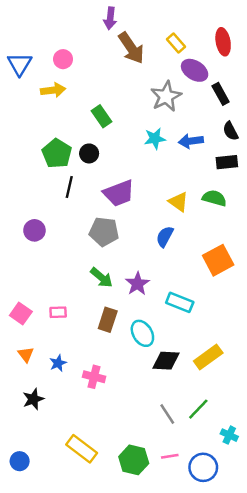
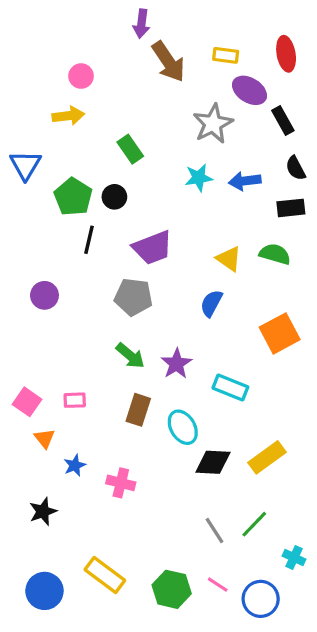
yellow rectangle: (176, 43) -> (226, 55), turned -42
blue triangle: (20, 64) -> (25, 165), moved
orange triangle: (26, 354) -> (44, 438), moved
pink line: (170, 456) -> (218, 585), turned 42
blue circle: (20, 461) -> (44, 591), moved, size x1.5

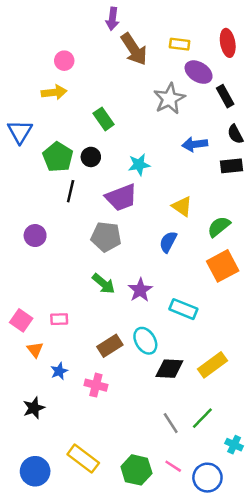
cyan star: (199, 178) -> (139, 165), moved
green semicircle: (275, 254) -> (219, 227), moved, turned -55
brown rectangle: (138, 410) -> (110, 346), moved, turned 40

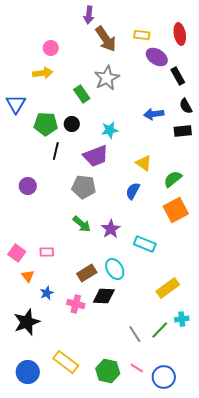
gray star: (169, 99) -> (107, 78), moved
green pentagon: (58, 157) -> (46, 124), turned -30
black diamond: (169, 369) -> (104, 296), moved
black star: (34, 408) -> (27, 322), size x1.5
cyan cross: (234, 445) -> (182, 319), moved, turned -32

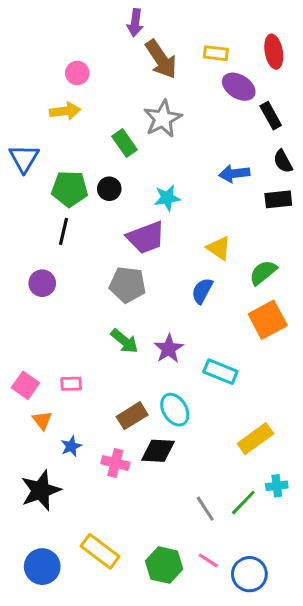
black line: (56, 151) -> (64, 231), moved

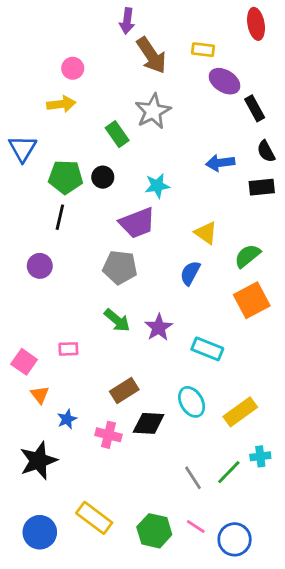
red ellipse: (274, 52) -> (256, 24), moved
pink rectangle: (71, 384) -> (68, 349), moved
cyan ellipse: (175, 410) -> (192, 402), moved

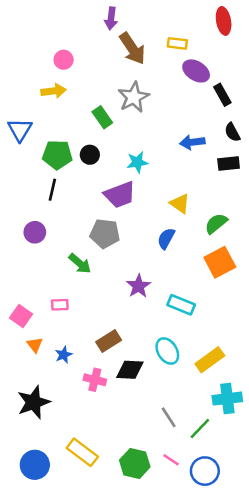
green arrow: (117, 320) -> (80, 264), moved
blue star: (67, 419) -> (64, 355), moved
cyan cross: (260, 456) -> (227, 399), size x1.6
green line: (229, 472) -> (200, 429), moved

